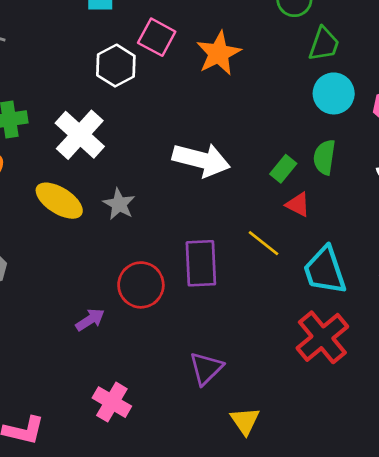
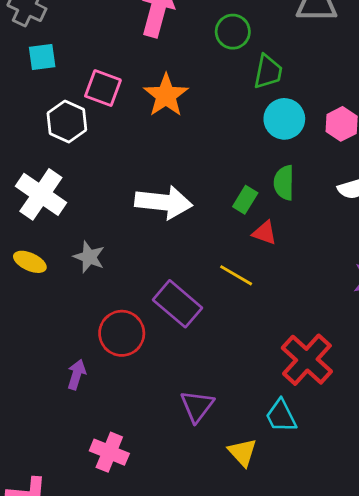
yellow ellipse: (59, 201) -> (30, 262), size x0.7
purple rectangle: (201, 263) -> (178, 304), turned -39
cyan trapezoid: (325, 270) -> (281, 416), moved, size x0.7
purple arrow: (90, 320) -> (77, 374), turned -32

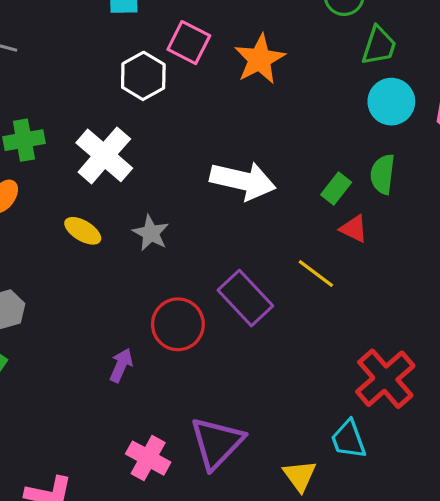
purple triangle: (197, 406) -> (217, 443), moved, size x1.4

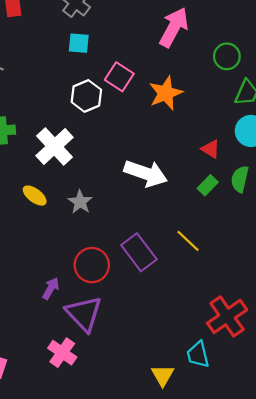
red triangle: (354, 229) -> (211, 149), moved
purple triangle: (217, 443) -> (84, 314), moved, turned -33

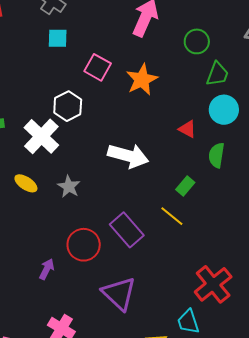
white hexagon: (86, 96) -> (68, 106), moved
green rectangle: (208, 185) -> (185, 186), moved
purple triangle: (84, 314) -> (119, 293), moved

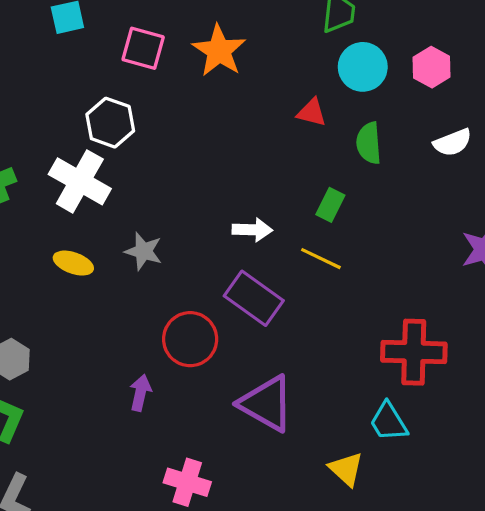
white arrow: (128, 156) -> (252, 230), moved, size x0.6
red cross: (213, 284) -> (414, 352), turned -36

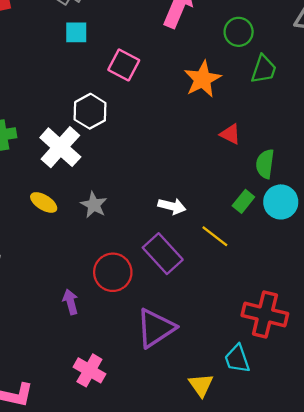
orange star: (219, 51) -> (202, 79), moved
cyan circle: (363, 67) -> (281, 202), moved
green rectangle: (330, 205) -> (243, 201), moved
purple arrow: (140, 393) -> (71, 302), turned -40
purple triangle: (266, 404) -> (156, 328), turned 45

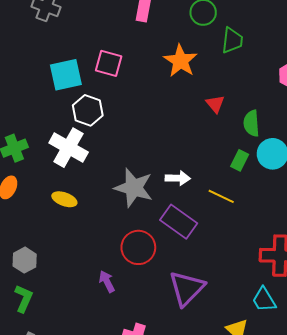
cyan square: (76, 32) -> (66, 75), moved, size x1.5
red triangle: (230, 134) -> (215, 104), turned 36
gray star: (94, 205) -> (134, 188), moved, size x1.6

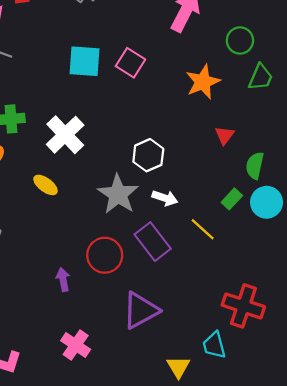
white hexagon: (88, 110) -> (148, 155), moved

